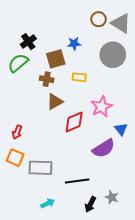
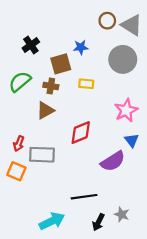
green semicircle: (18, 63) -> (20, 82), moved
brown triangle: (55, 102) -> (45, 110), moved
pink star: (102, 107) -> (126, 110), moved
gray rectangle: (41, 168) -> (42, 155), moved
cyan arrow: (48, 203) -> (52, 221), size x1.6

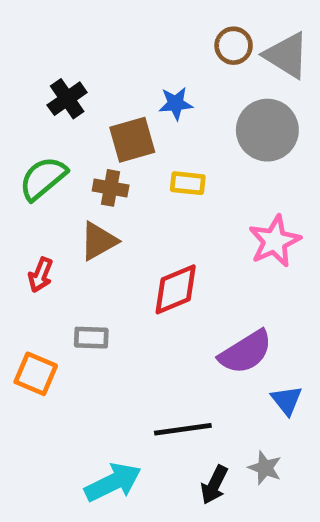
blue triangle: (132, 140) -> (287, 400), moved
red arrow: (19, 144) -> (41, 275), moved
gray rectangle: (42, 155) -> (91, 338), size x0.6

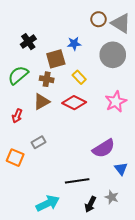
yellow rectangle: (188, 183) -> (79, 77), turned 40
red diamond: (176, 289) -> (74, 103), moved, turned 50
gray rectangle: (91, 338) -> (39, 142), turned -32

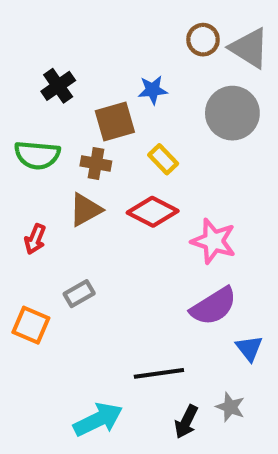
green semicircle: (18, 75) -> (37, 155), turned -135
pink star: (116, 102) -> (214, 241), moved, turned -30

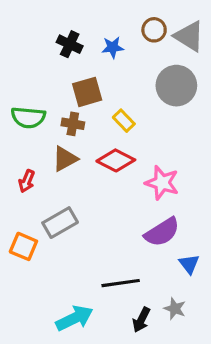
black cross: (58, 86) -> (70, 44), moved, turned -30
blue star: (153, 90) -> (113, 47), moved
gray rectangle: (79, 294) -> (60, 223), size x1.5

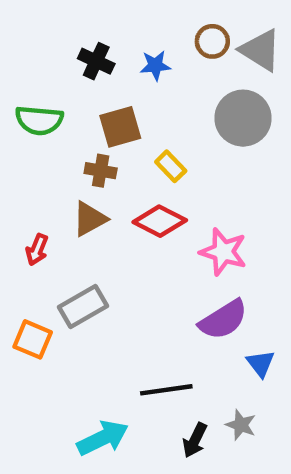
green semicircle: (28, 117) -> (39, 120), moved

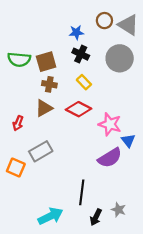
black cross: (96, 61) -> (81, 54), moved
brown square: (120, 127) -> (46, 62), moved
blue triangle: (261, 364) -> (128, 140), moved
black line: (166, 390) -> (82, 192), turned -75

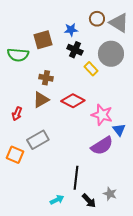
brown square: (46, 62) -> (43, 40), moved
yellow rectangle: (84, 82) -> (91, 69), moved
cyan arrow: (50, 216) -> (57, 200), moved, size x0.6
black arrow: (96, 217) -> (89, 201), turned -70

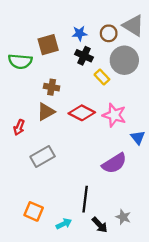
brown circle: (97, 19) -> (109, 33), moved
pink star: (102, 115) -> (114, 115), moved
blue triangle: (119, 130) -> (138, 138), moved
orange square: (15, 155) -> (34, 211), moved

